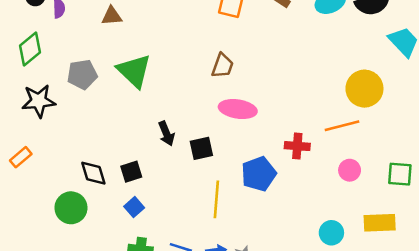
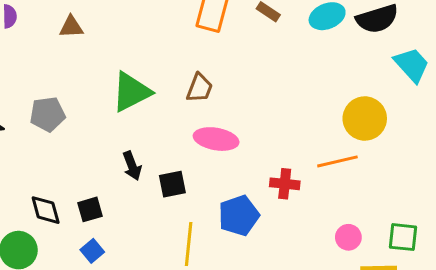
green triangle: (134, 71) -> (131, 92), moved, turned 48
gray pentagon: (82, 74) -> (47, 114), moved
pink circle: (350, 170) -> (348, 237), moved
green square: (400, 174) -> (403, 237), moved

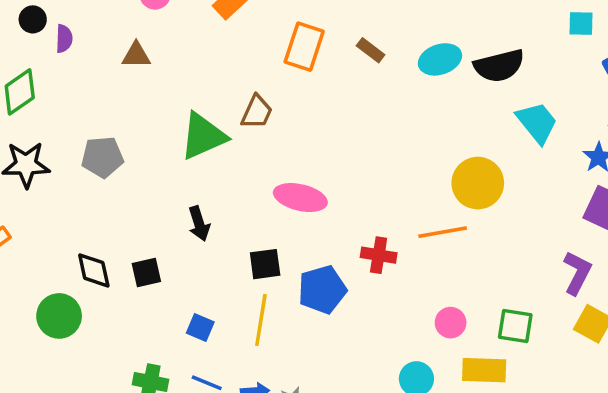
brown trapezoid: (199, 88) -> (257, 112), moved
black square: (172, 184) -> (265, 264), moved
blue square: (92, 251) -> (200, 328), moved, turned -30

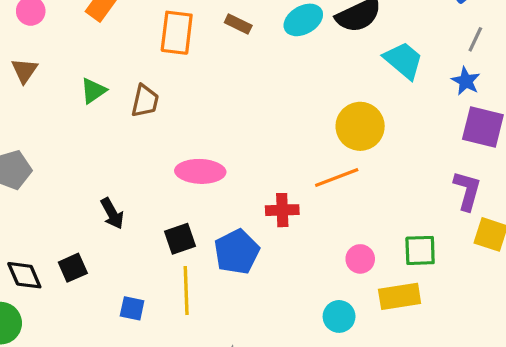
brown triangle: (136, 55) -> (24, 71), turned -44
green triangle: (203, 136) -> (93, 91), moved, size x0.6

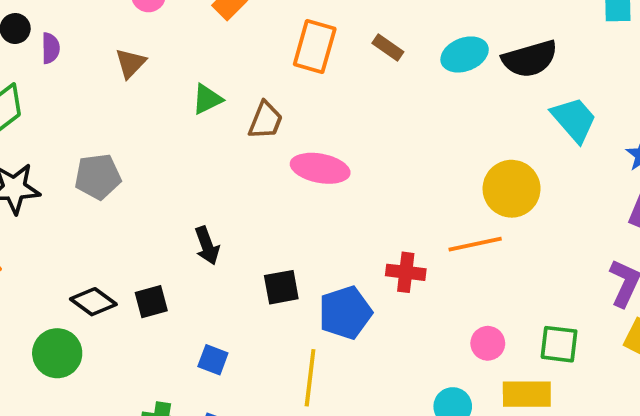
pink ellipse: (200, 171) -> (320, 168), moved
black diamond: (24, 275) -> (93, 302), turned -39
yellow line: (186, 291) -> (310, 378), moved

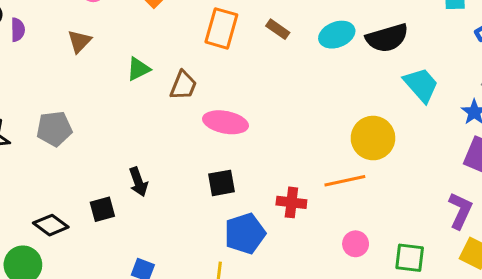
black square: (281, 287) -> (221, 183), moved
black square: (151, 302) -> (102, 209), moved
pink circle: (488, 343) -> (356, 244), moved

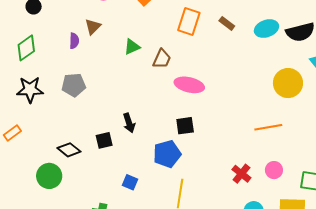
purple semicircle: (18, 30) -> (74, 41), moved
yellow circle: (373, 138) -> (288, 83), moved
red cross: (291, 202) -> (241, 174), moved, turned 30
blue pentagon: (245, 233) -> (167, 154), moved

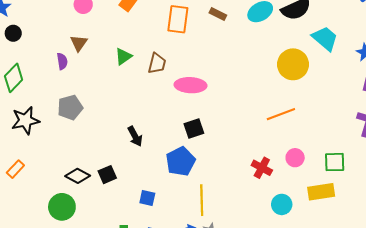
black square: (104, 140) -> (107, 175), moved

